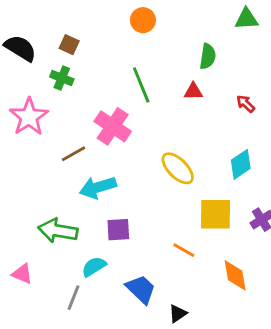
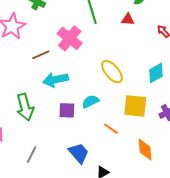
green arrow: (58, 231) -> (25, 107), turned -120
cyan semicircle: (94, 267) -> (90, 102), moved

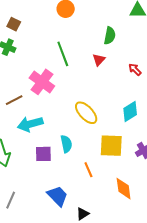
red triangle: (128, 19) -> (99, 60), turned -48
cyan semicircle: (90, 102) -> (66, 144), turned 108
orange line: (111, 129) -> (88, 170), turned 35

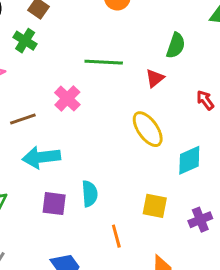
green line: (63, 54) -> (104, 62), turned -75
pink cross: (42, 82) -> (67, 99), size x0.7
yellow ellipse: (86, 113) -> (148, 129), moved
yellow square: (111, 146) -> (155, 206), size x0.7

